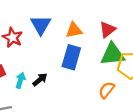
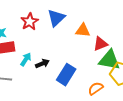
red triangle: (108, 30) -> (100, 44), moved
blue rectangle: (71, 57) -> (66, 75), moved

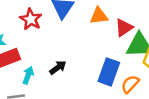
cyan arrow: (26, 59) -> (28, 75), moved
blue rectangle: (66, 75) -> (109, 72), moved

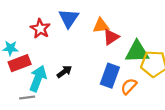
red triangle: (124, 28) -> (111, 37), moved
cyan arrow: (28, 75) -> (38, 78), size x1.6

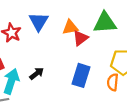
green triangle: (137, 52) -> (105, 23), moved
orange semicircle: (129, 86) -> (113, 82), moved, turned -35

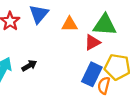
red triangle: (80, 38) -> (92, 42), moved
blue rectangle: (81, 75) -> (92, 74), moved

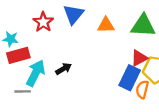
red triangle: (92, 42) -> (139, 58), moved

